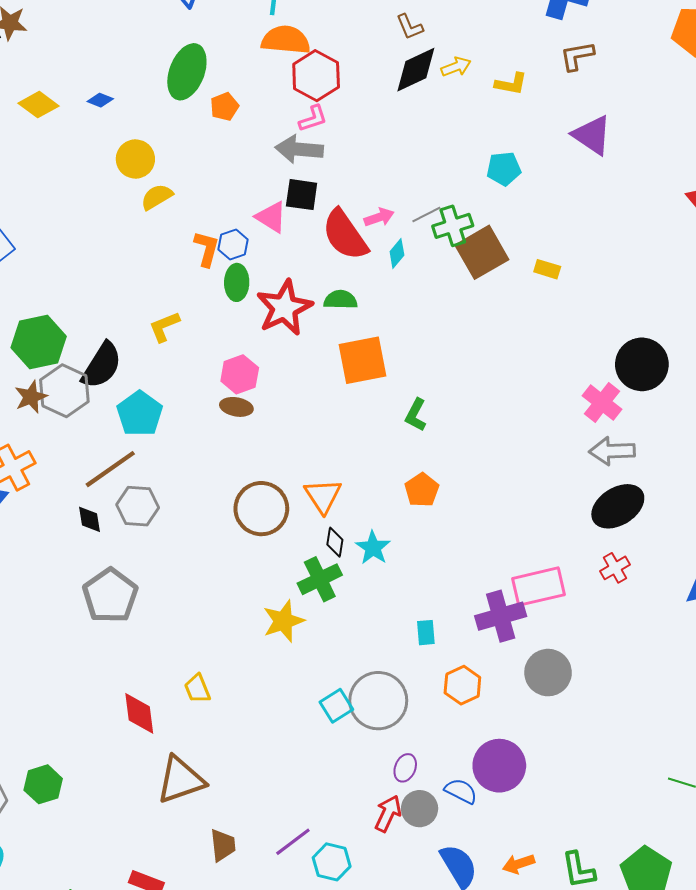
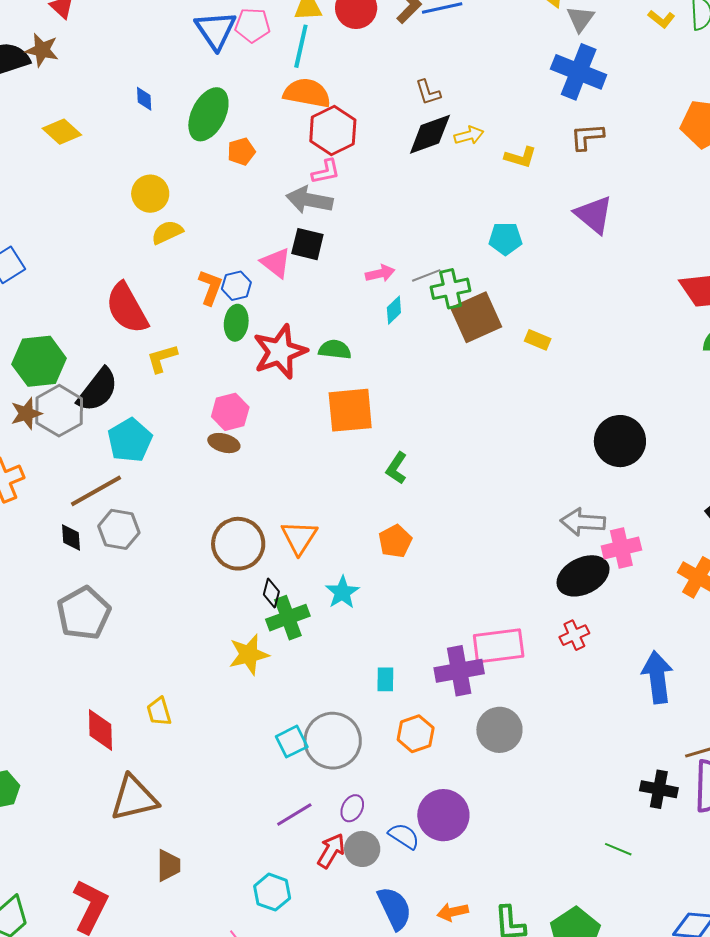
blue diamond: (100, 100) -> (144, 99), moved, turned 60
red semicircle: (345, 235) -> (127, 308), moved
pink cross: (602, 402) -> (621, 548), moved, turned 33
black diamond: (335, 542) -> (271, 593), moved
purple line: (293, 842) -> (294, 815), moved

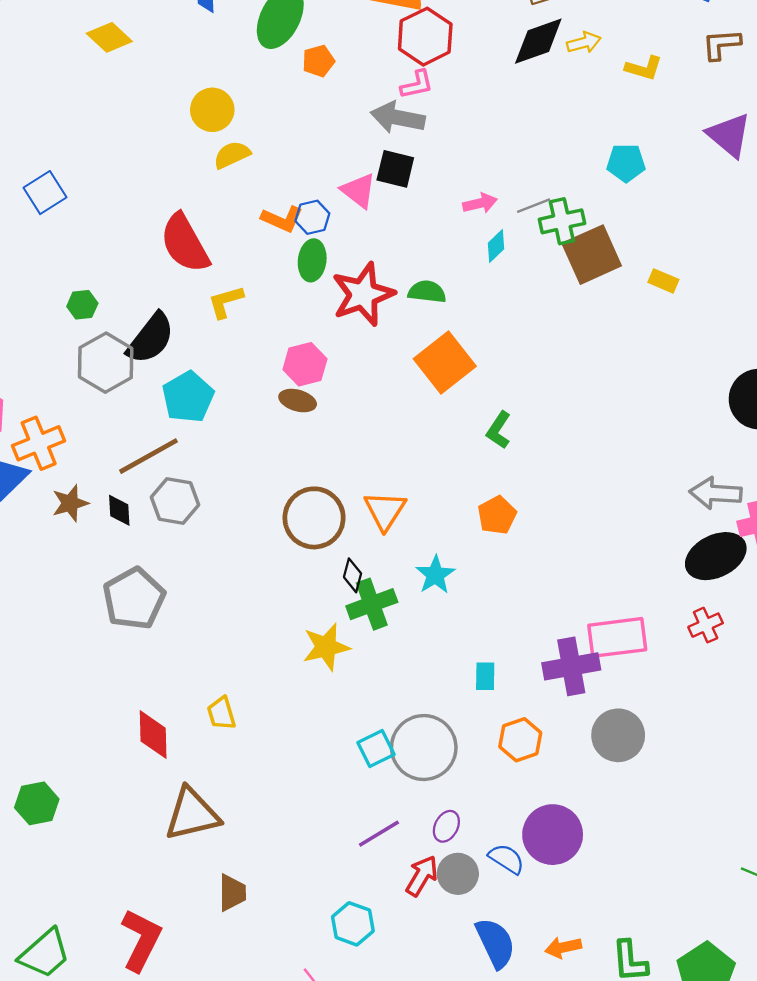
orange L-shape: (210, 287) -> (282, 219), turned 93
green hexagon: (39, 361) -> (82, 305), size x0.5
orange square: (350, 410) -> (445, 362), turned -33
brown star: (26, 413) -> (70, 503), moved

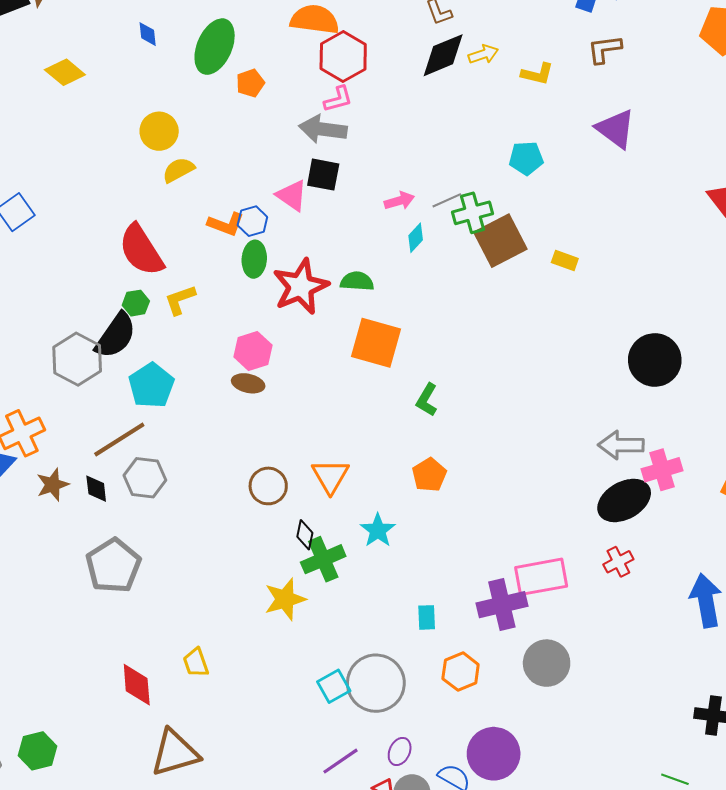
green hexagon: (82, 305) -> (136, 303), moved
orange square: (445, 362) -> (376, 343), turned -33
brown circle: (314, 518) -> (268, 486), size x0.7

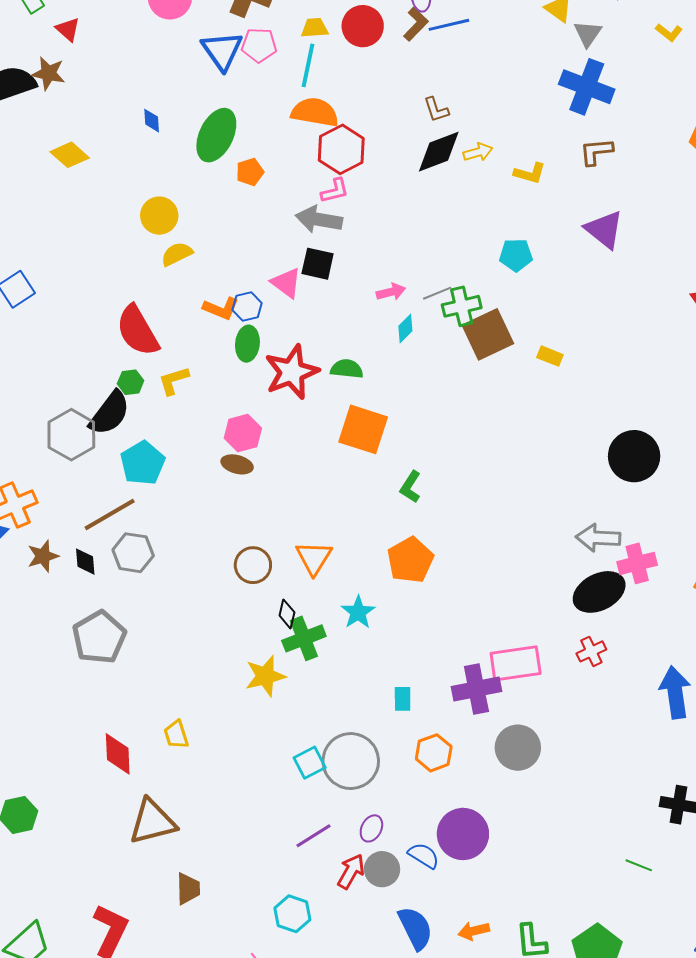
orange pentagon: (429, 475) -> (410, 560), size x1.4

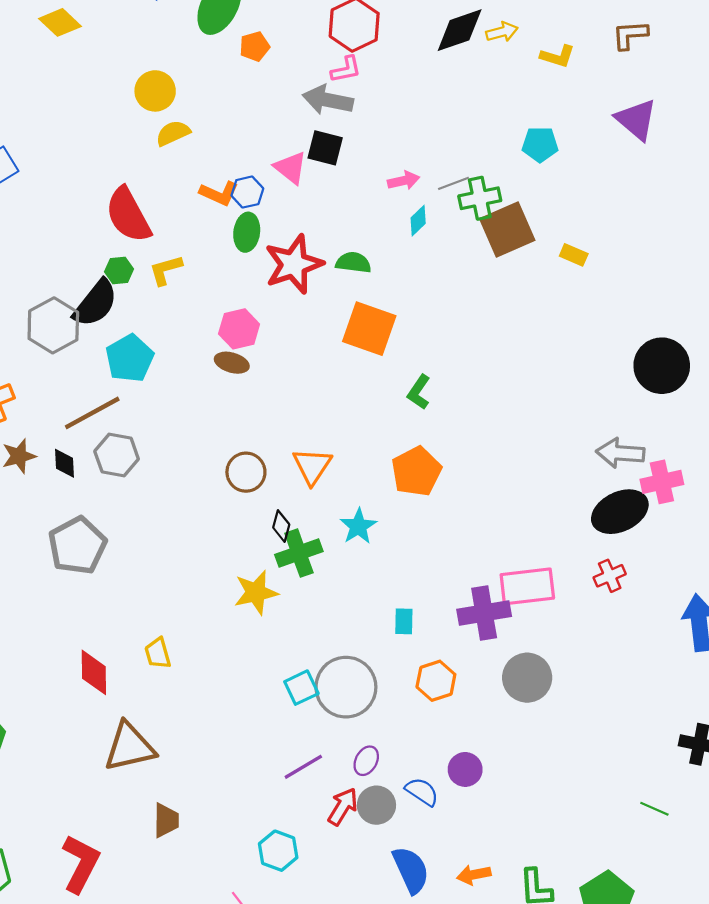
purple circle: (463, 834) -> (465, 769), size x0.6

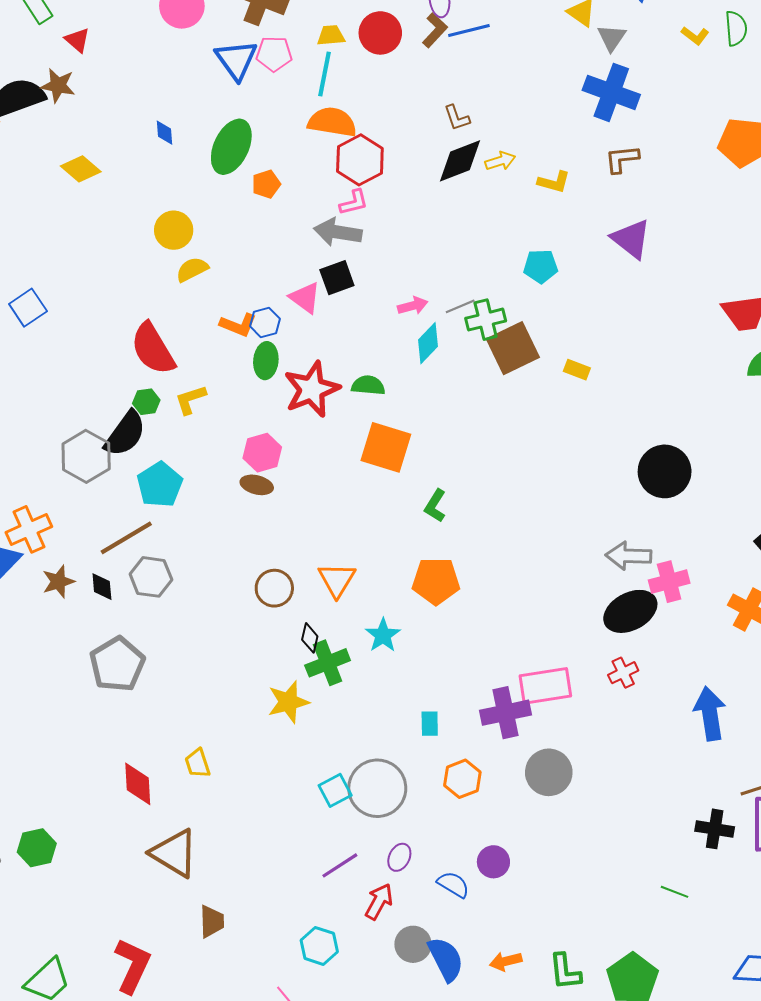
black square: (325, 148) -> (337, 278), turned -32
cyan diamond: (418, 221) -> (428, 343), size x1.4
orange pentagon: (416, 471) -> (436, 581), turned 30
brown triangle: (129, 747) -> (174, 853), turned 46
gray circle: (376, 805) -> (413, 944), moved

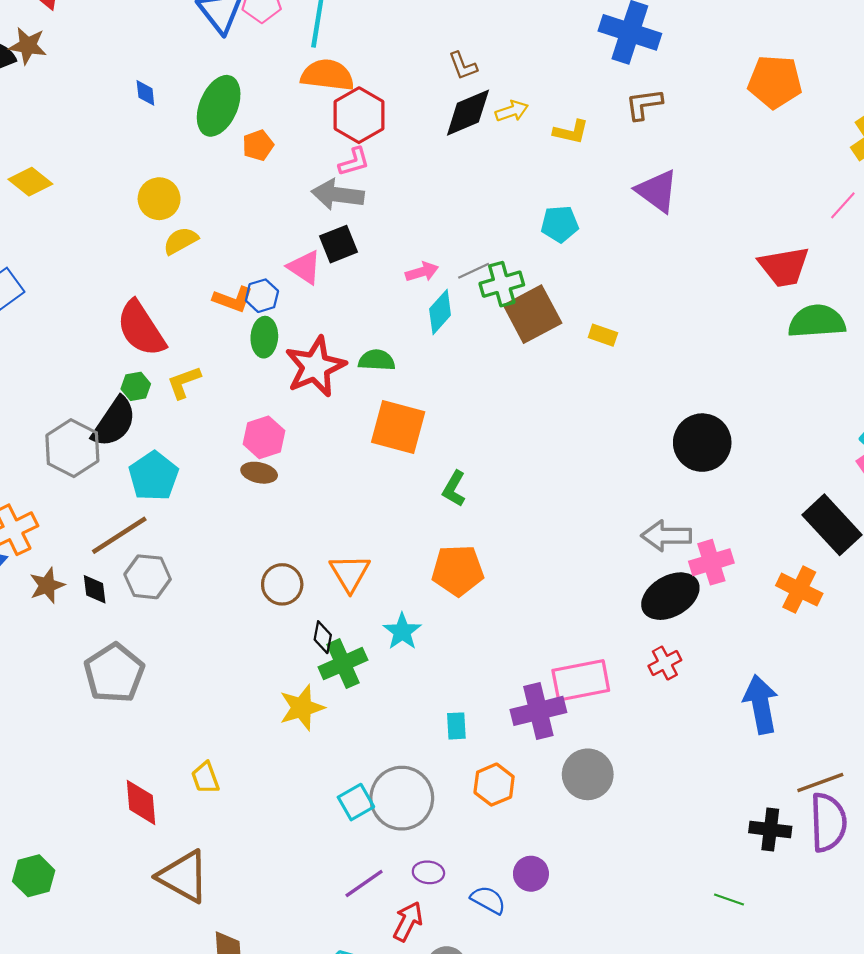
yellow diamond: (81, 169) -> (30, 182), moved
purple ellipse: (399, 857) -> (428, 872), turned 72

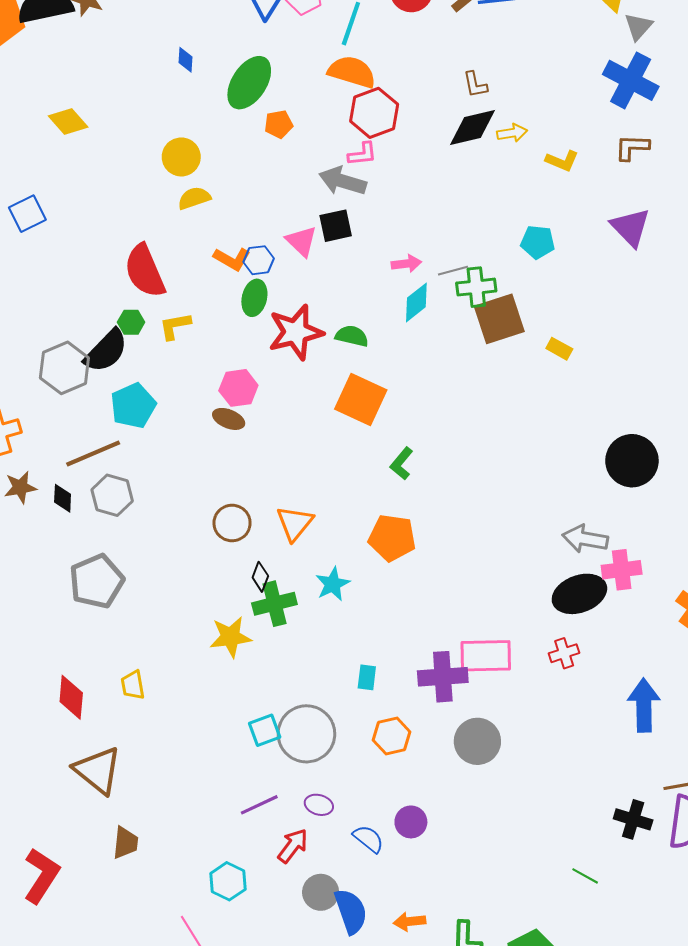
gray pentagon: (114, 673) -> (97, 581), moved

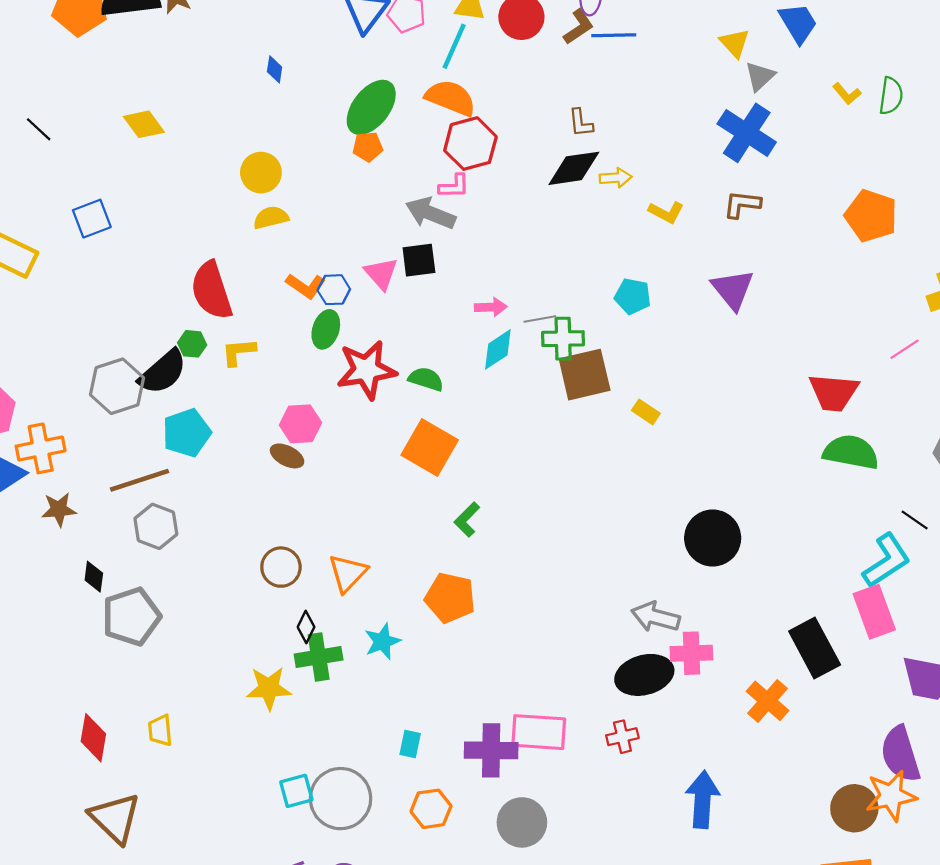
green ellipse: (249, 83) -> (371, 107), moved
black diamond: (63, 498) -> (94, 577), moved

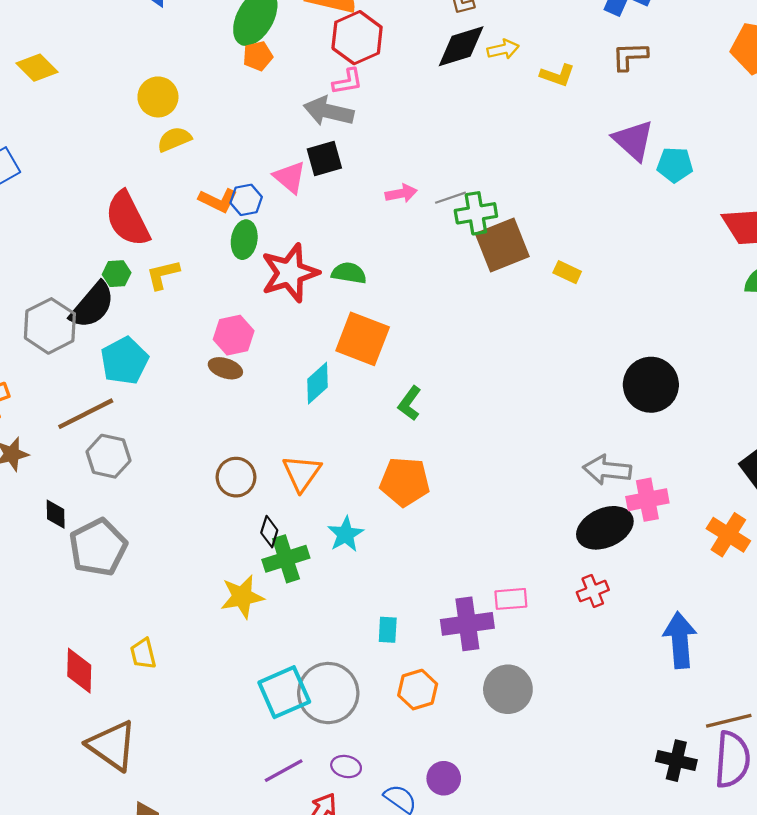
cyan pentagon: (633, 296) -> (675, 165), moved
cyan diamond: (498, 349) -> (318, 383), moved
pink rectangle: (539, 732) -> (511, 599), size x0.6
cyan square: (296, 791) -> (284, 692), size x1.5

